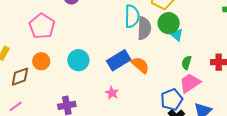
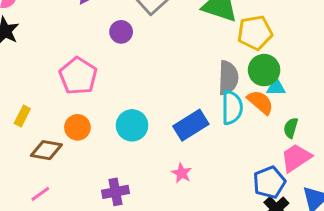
cyan semicircle: (132, 16) -> (232, 108), moved
cyan triangle: (177, 35) -> (276, 87), turned -40
orange semicircle: (140, 65) -> (260, 102), moved
brown diamond: (20, 77) -> (46, 150), turned 30

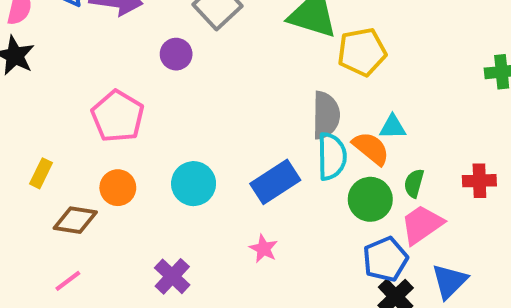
green circle: (264, 70) -> (370, 199), moved
purple cross: (115, 192) -> (172, 276), turned -35

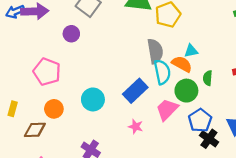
pink trapezoid: (422, 225) -> (167, 109), moved

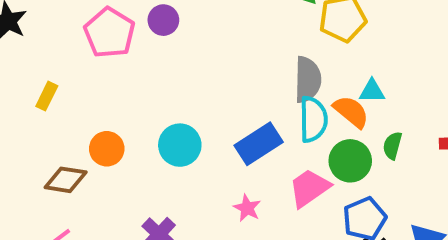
pink pentagon: (47, 72) -> (109, 33), moved
yellow rectangle: (13, 109) -> (47, 96), moved

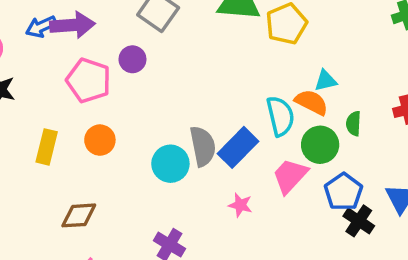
gray semicircle: (308, 80) -> (203, 146), moved
yellow rectangle: (47, 96) -> (47, 147), size x1.4
orange circle: (107, 149) -> (100, 140), moved

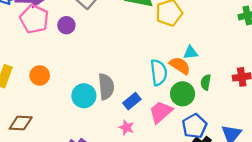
pink pentagon: (89, 80) -> (34, 19), moved
blue rectangle: (238, 147) -> (132, 101), moved, size x0.7

